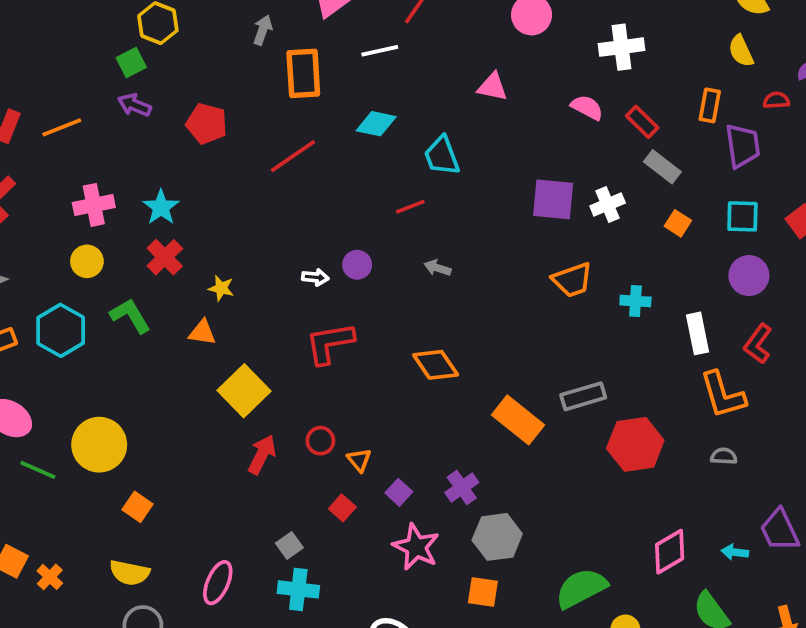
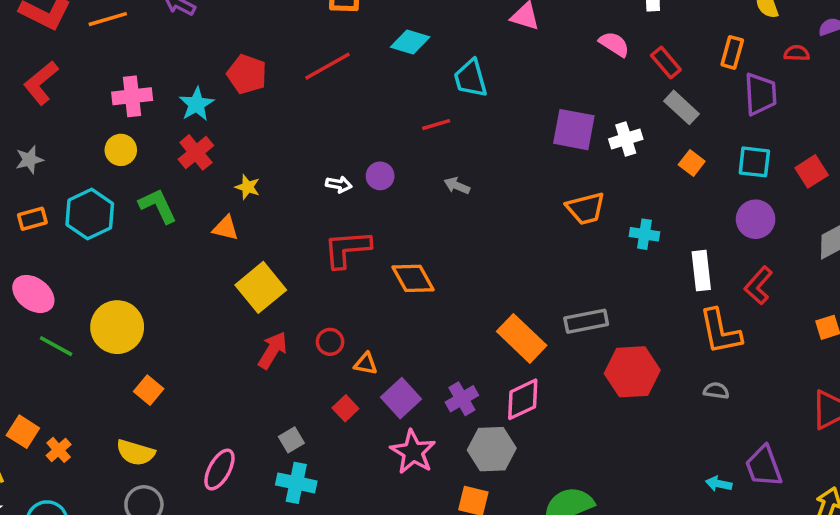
red pentagon: (207, 124) -> (247, 74), moved
orange diamond: (436, 365) -> (413, 278), moved
orange triangle: (359, 460) -> (366, 364), turned -45
purple square: (399, 492) -> (401, 398), size x1.5
pink diamond: (670, 552) -> (523, 399), moved

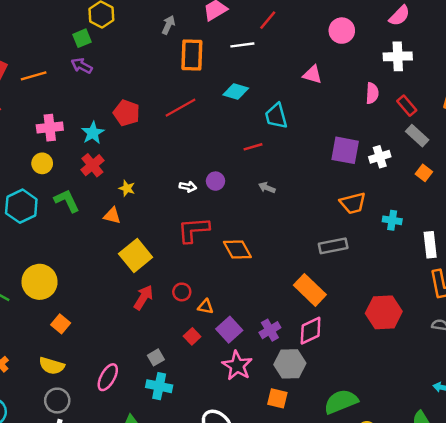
pink semicircle: (614, 44) -> (372, 93), turned 60
gray rectangle: (586, 321) -> (333, 246), moved

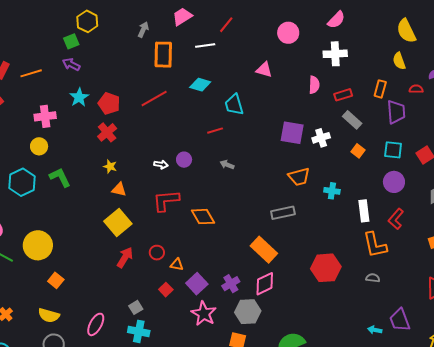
red rectangle: (407, 106) -> (343, 95), turned -66
cyan star: (93, 133) -> (79, 97), moved
red cross: (92, 165) -> (107, 132), moved
orange triangle: (112, 216) -> (119, 189), moved

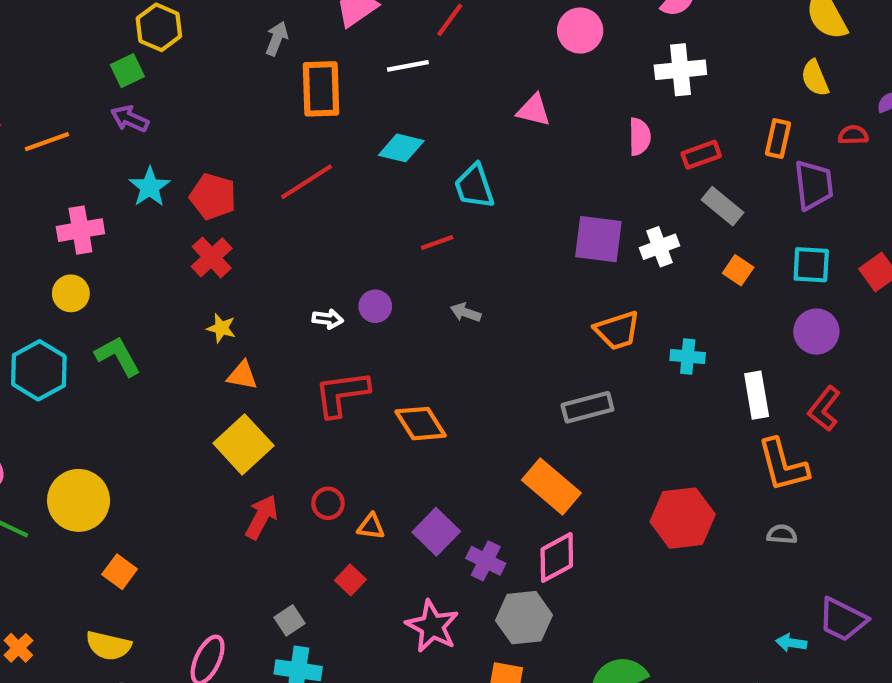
purple square: (197, 284) -> (436, 532), moved
purple cross: (231, 284) -> (486, 561), turned -30
purple trapezoid: (400, 320) -> (843, 619), turned -40

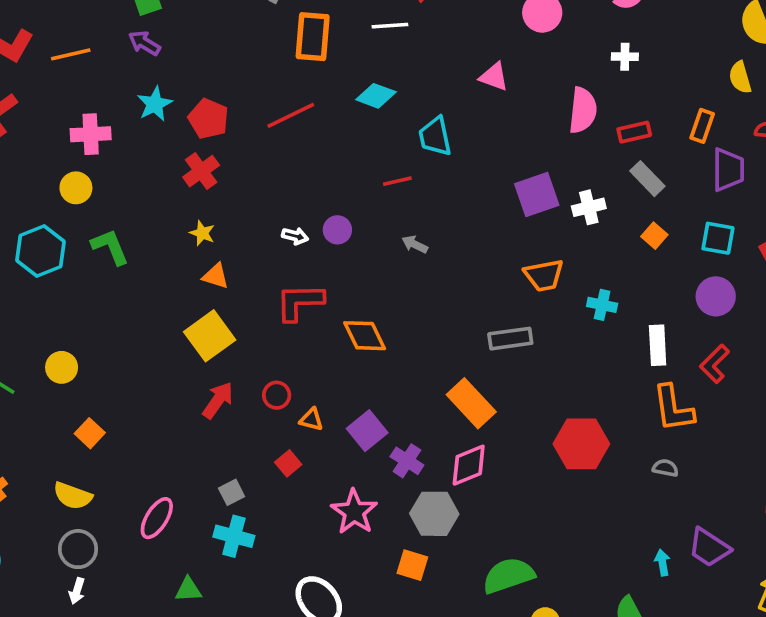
white cross: (680, 70) -> (625, 57), size x0.6
pink semicircle: (640, 137) -> (583, 110), size x1.4
purple square: (598, 239) -> (537, 195), turned -33
yellow circle: (79, 500) -> (62, 367), size x0.6
cyan arrow: (791, 643) -> (662, 563), turned 65

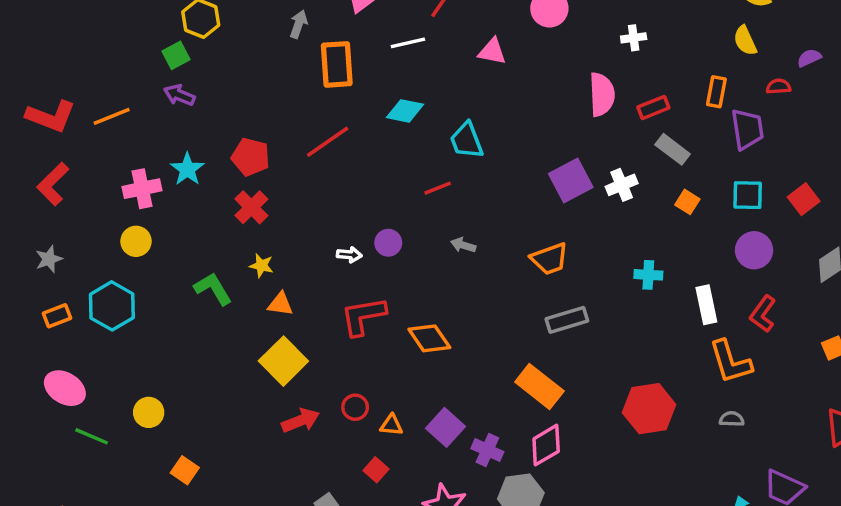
pink triangle: (494, 77) -> (492, 51), moved
cyan star: (155, 104) -> (187, 169), moved
green L-shape: (110, 247) -> (213, 289), moved
orange trapezoid: (544, 275) -> (550, 259), moved
red arrow: (218, 400) -> (301, 420), turned 42

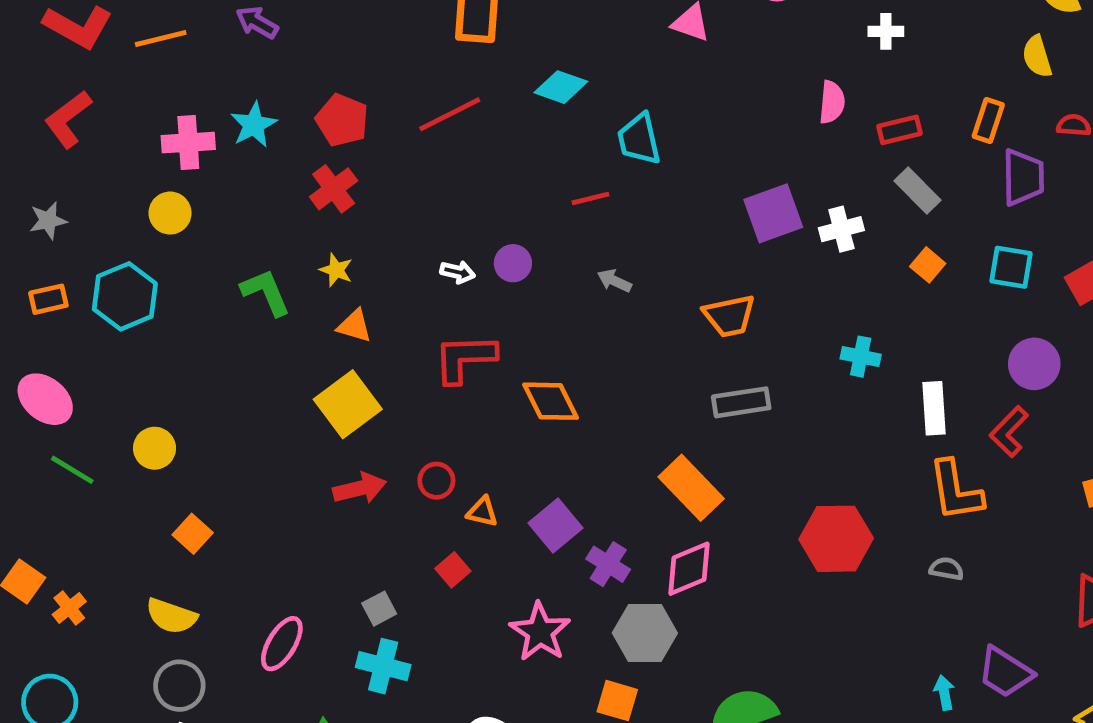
pink semicircle: (602, 94) -> (832, 102), size x0.7
purple circle: (754, 250) -> (1034, 364), moved

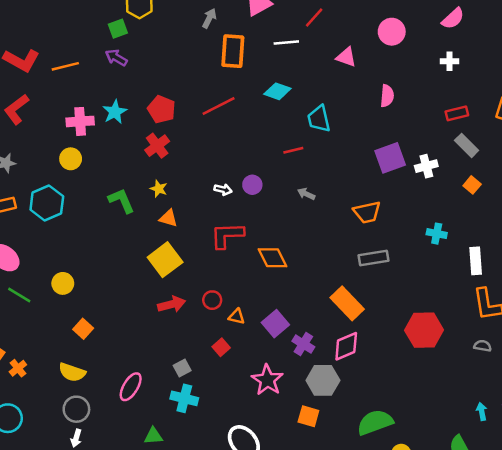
pink semicircle: (832, 102) -> (387, 96), moved

